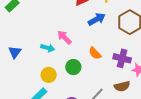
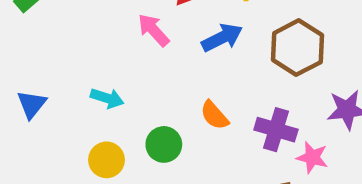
pink arrow: (64, 37) -> (154, 30), moved

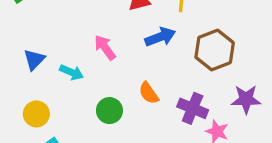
pink arrow: (154, 30) -> (105, 47), moved
blue triangle: (32, 104) -> (34, 60), moved
yellow circle: (106, 160) -> (36, 114), moved

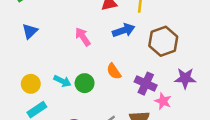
blue triangle: (34, 60) -> (30, 31), moved
cyan arrow: (72, 72) -> (62, 81), moved

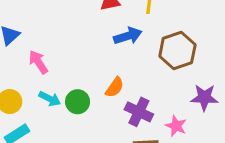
pink arrow: (83, 37) -> (38, 62), moved
orange semicircle: (114, 71) -> (115, 87), turned -112
purple cross: (146, 84) -> (139, 112), moved

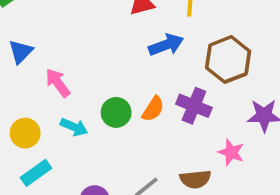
green circle: (78, 102) -> (116, 112), moved
purple cross: (139, 112) -> (194, 106), moved

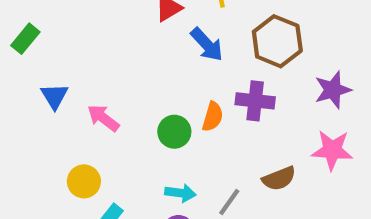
blue arrow: (166, 45) -> (207, 45), turned 84
cyan arrow: (74, 127) -> (180, 193), moved
pink star: (231, 152) -> (332, 150), moved, size x1.4

